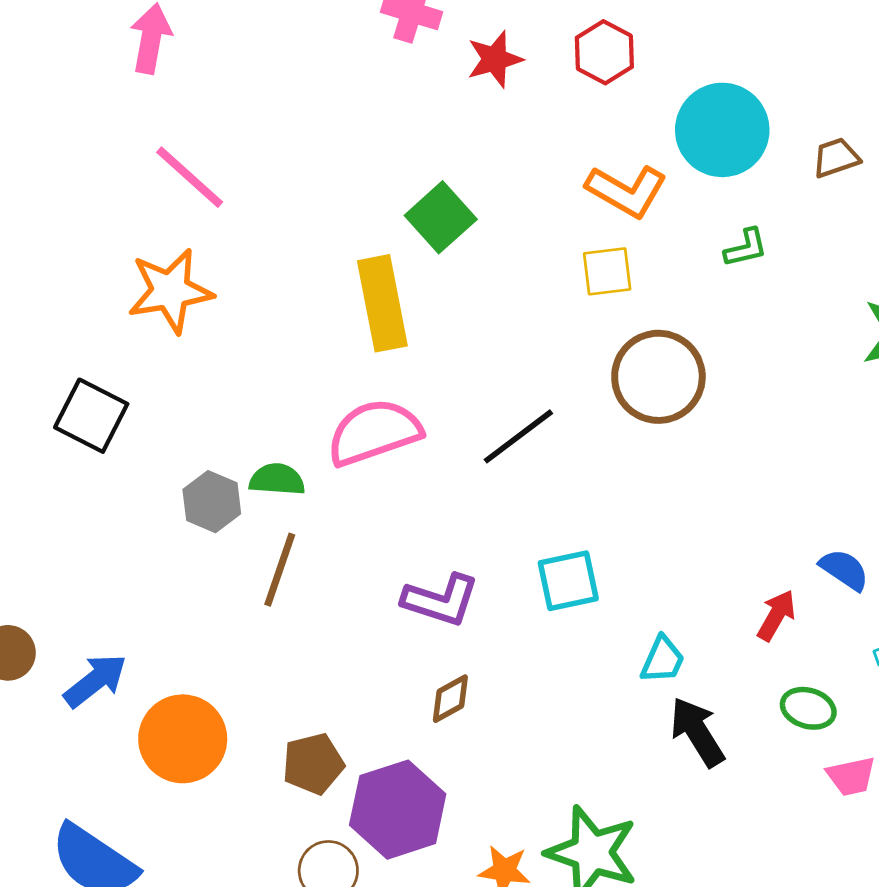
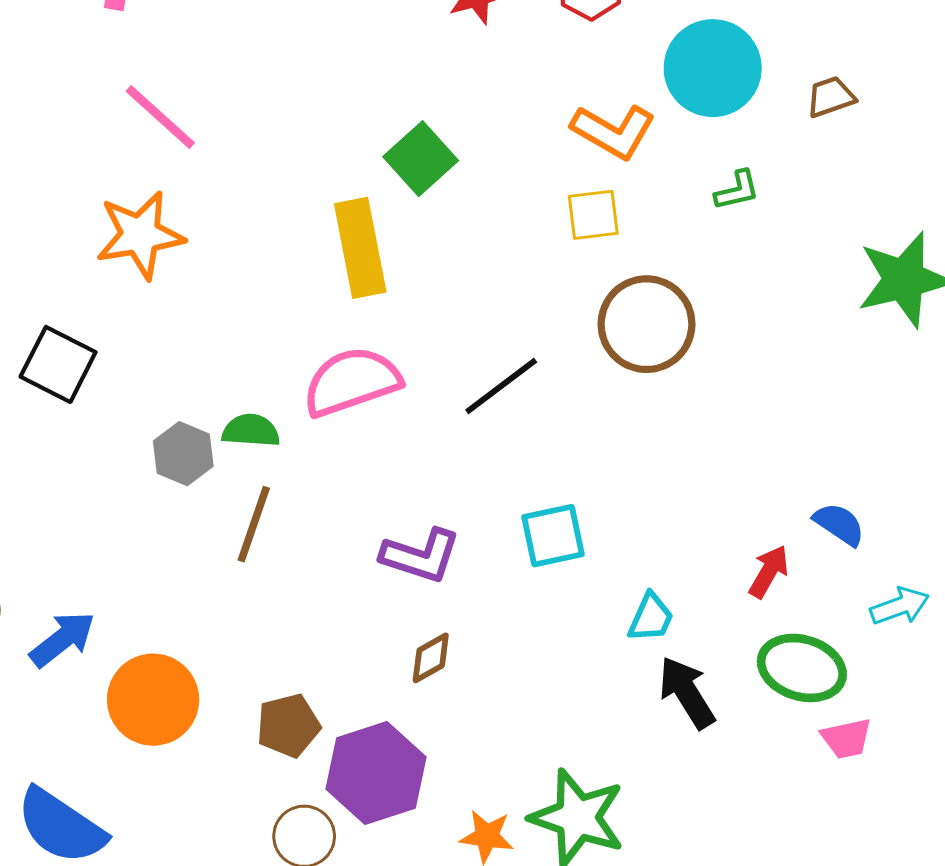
green ellipse: (808, 708) -> (802, 668), size x1.5

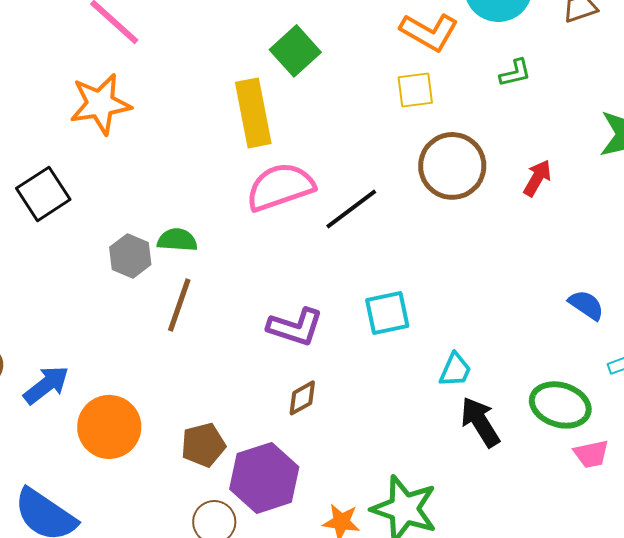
black square: (58, 364) -> (43, 194), turned 30
pink semicircle: (352, 382) -> (280, 187), moved
red arrow: (769, 572) -> (537, 178), moved

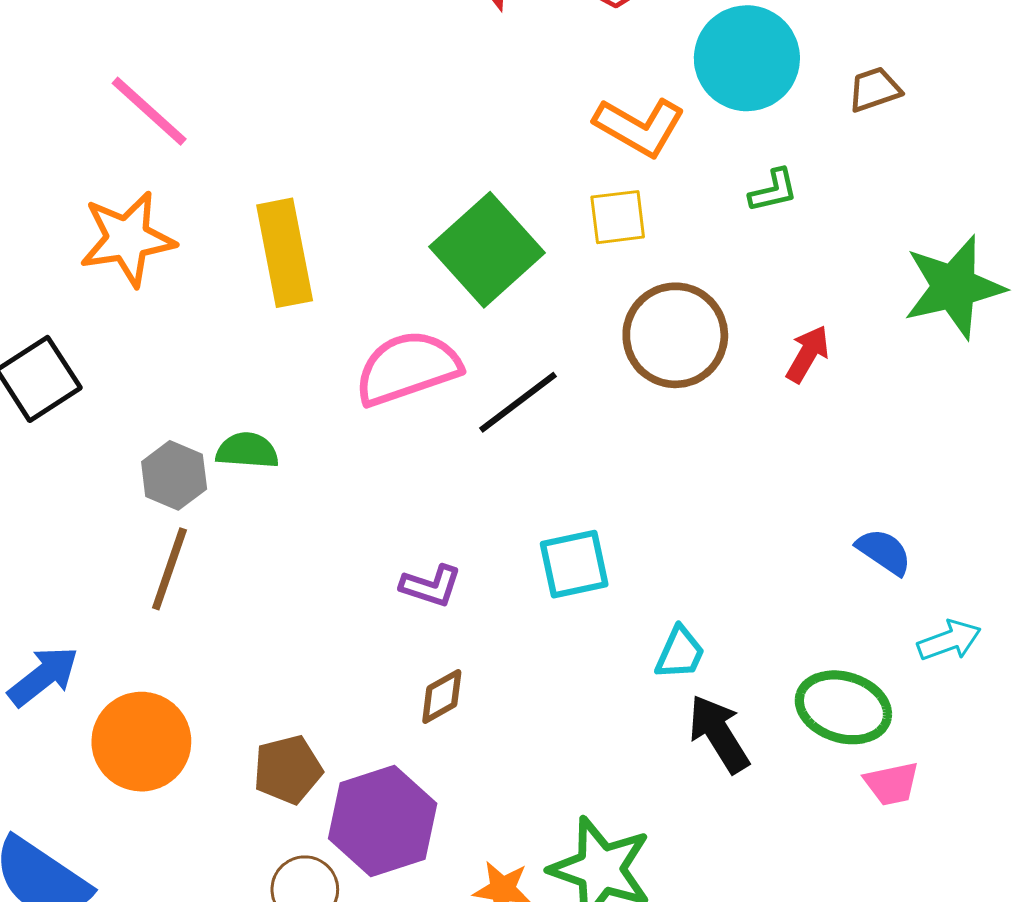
green square: (295, 51) -> (487, 250), moved, size x1.4
yellow rectangle: (253, 113) -> (285, 253), moved
brown line: (179, 305) -> (169, 569), moved
purple L-shape: (295, 327) -> (431, 586), size x0.7

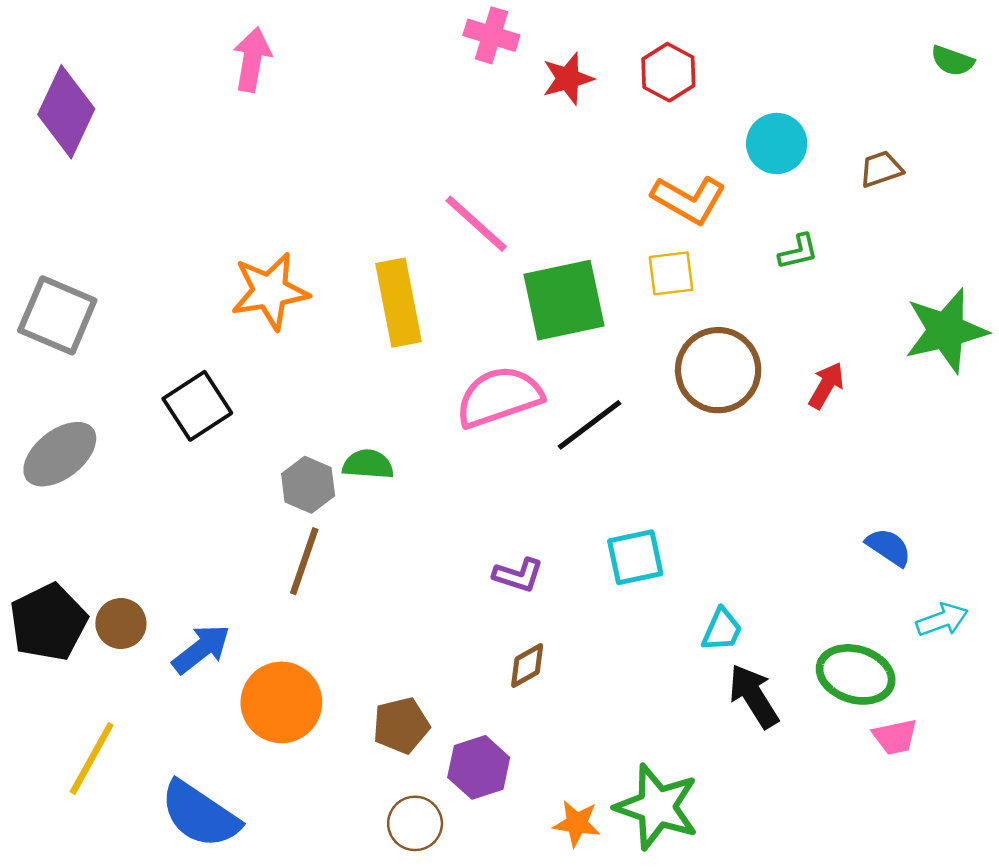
cyan circle: (747, 58) -> (777, 144), size x0.7
pink line: (149, 111) -> (476, 224), moved
green square: (487, 250) -> (564, 300), turned 30
purple hexagon: (383, 821) -> (479, 767), size x0.7

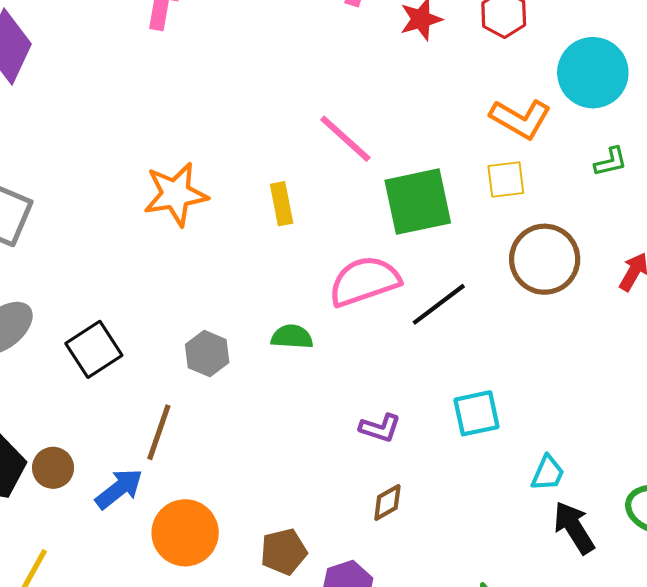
cyan circle: (777, 144) -> (593, 73), size x1.4
yellow rectangle: (399, 303) -> (282, 204), size x0.6
black square: (197, 406) -> (94, 349), moved
green semicircle: (368, 464) -> (292, 337), moved
brown line: (304, 561) -> (159, 432), moved

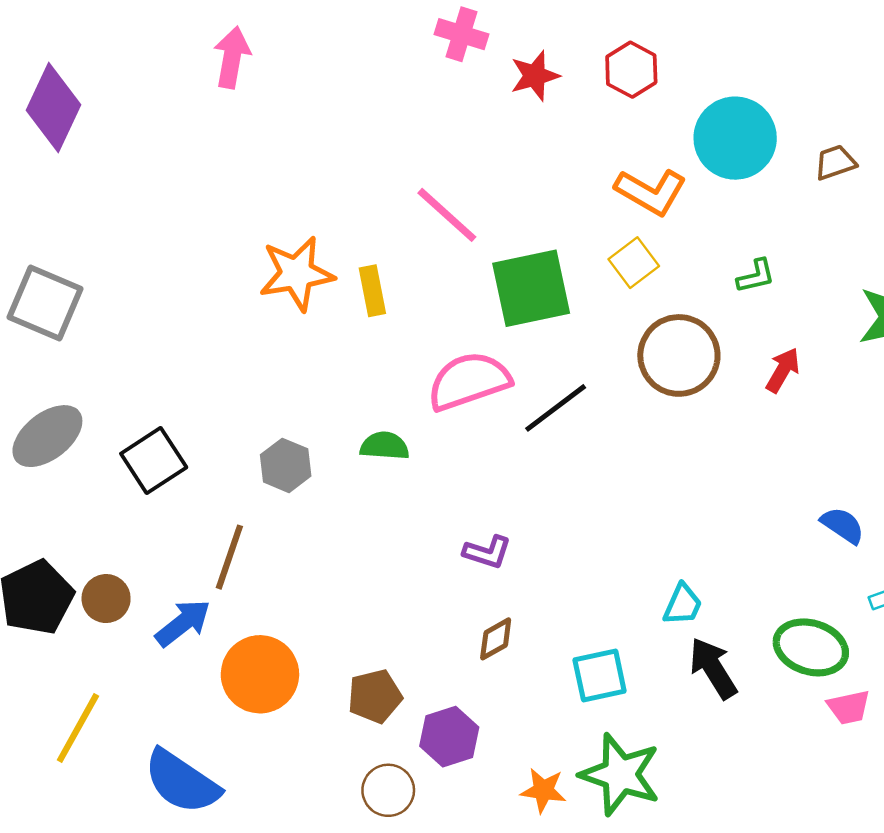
green L-shape: (611, 162) -> (756, 276), moved
yellow square: (506, 180) -> (634, 263), turned -30
orange star: (176, 194) -> (297, 274), moved
cyan square: (476, 413) -> (600, 675), moved

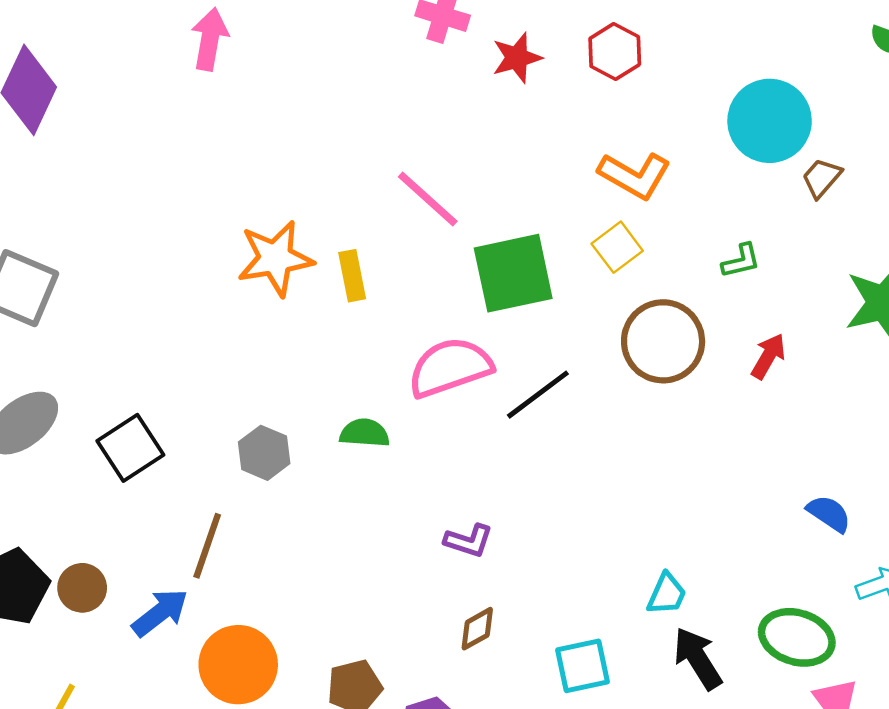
cyan circle: (735, 138) -> (770, 121), moved
brown trapezoid: (835, 162) -> (822, 178), moved, turned -30

